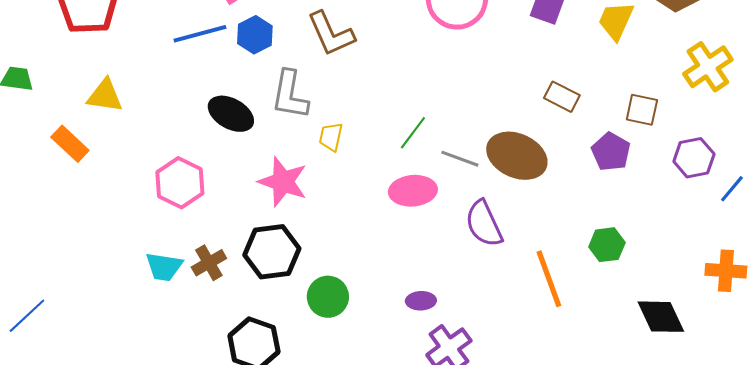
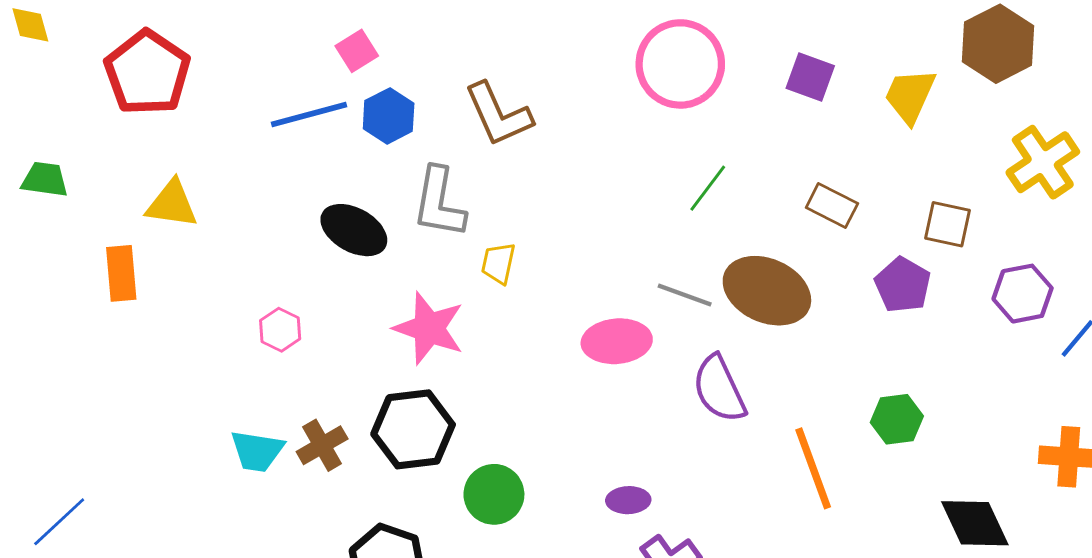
green line: (413, 133) -> (708, 188), moved
orange rectangle: (70, 144) -> (121, 273), turned 42
pink hexagon: (180, 183) -> (280, 330), size x0.6

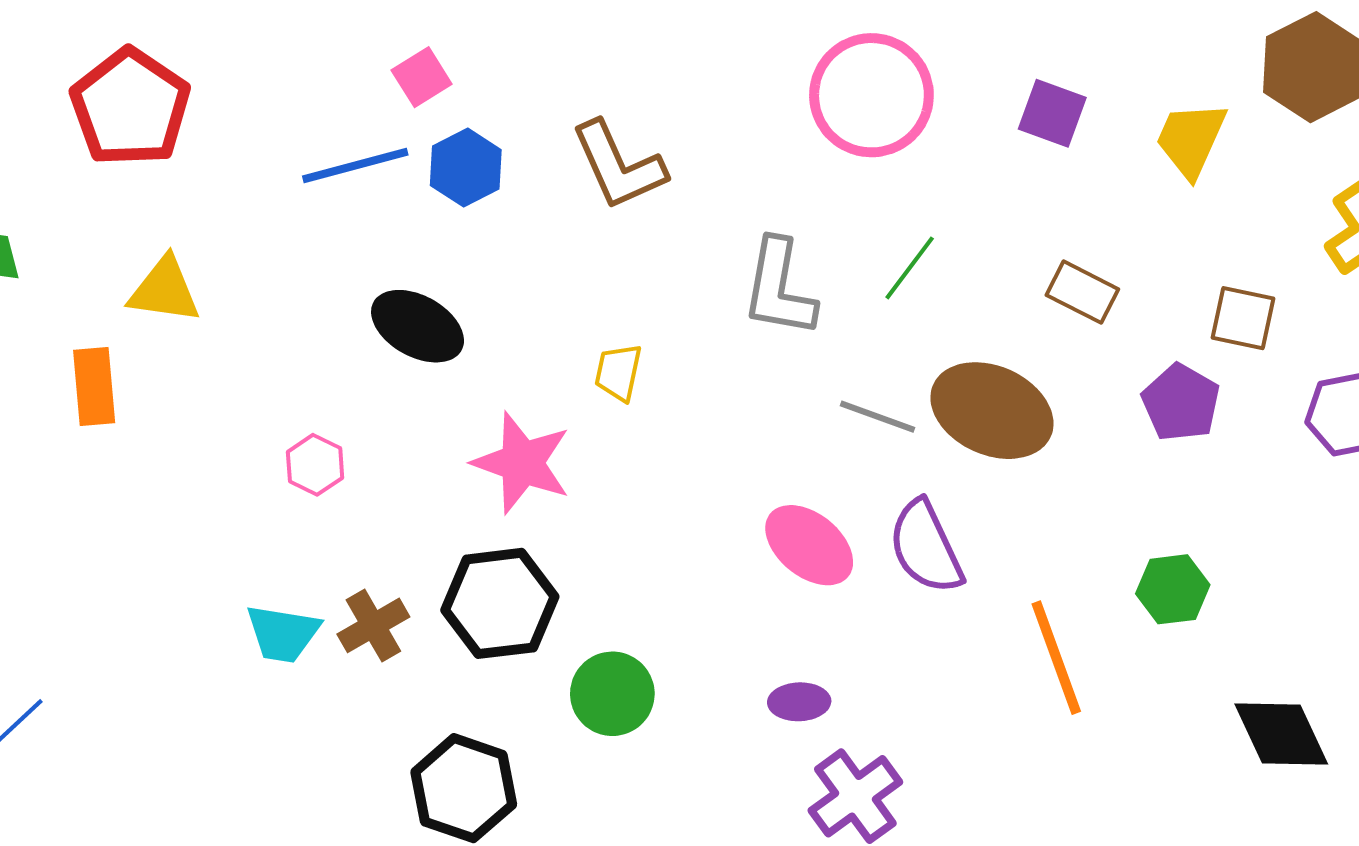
gray L-shape: (439, 203) -> (779, 288), moved
pink ellipse: (617, 341) -> (809, 545), moved, turned 44

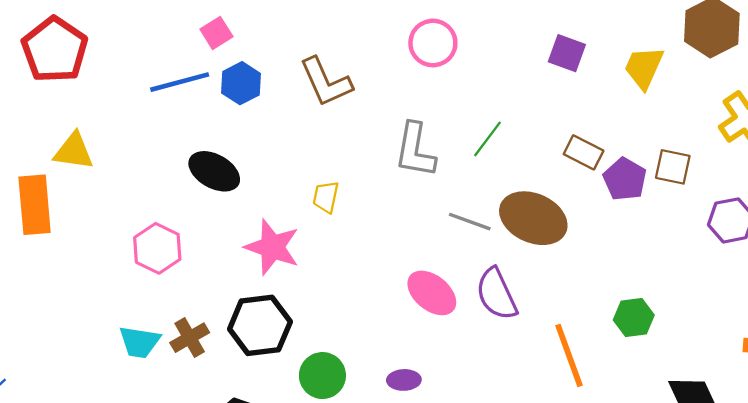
pink circle: (871, 95) -> (433, 43), moved, size x0.7
orange rectangle: (94, 386) -> (35, 205), size x1.4
purple pentagon: (1181, 403) -> (625, 179), moved
pink hexagon: (315, 465) -> (157, 248), size x1.5
purple ellipse: (799, 702) -> (404, 380), moved

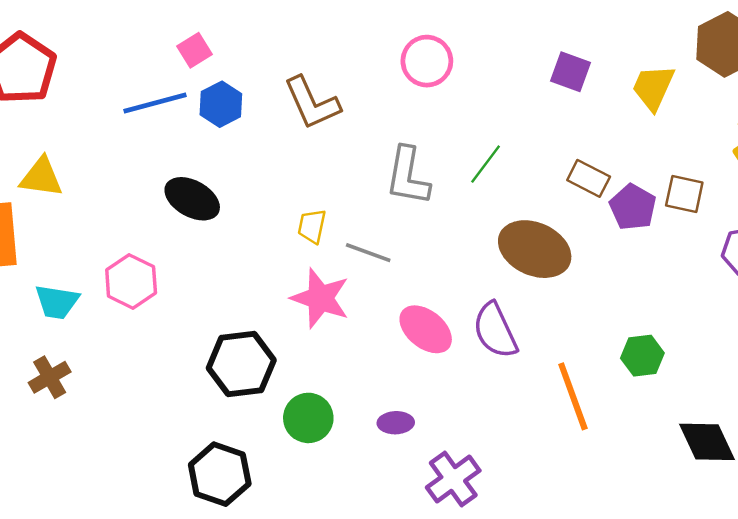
gray line: (470, 222) -> (368, 253), moved
pink star: (272, 247) -> (320, 298), moved
brown cross: (190, 338) -> (50, 377), moved
cyan trapezoid: (139, 342) -> (57, 302), moved

